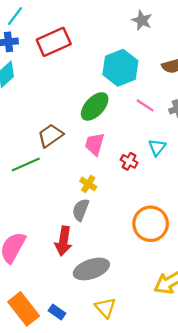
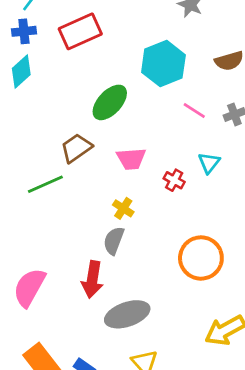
green ellipse: (95, 106) -> (110, 102), moved
pink trapezoid: (95, 144) -> (131, 159), turned -110

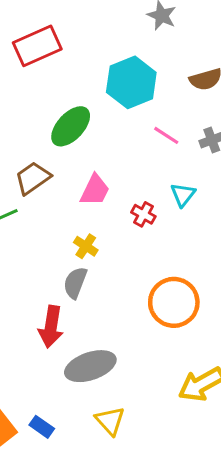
pink trapezoid: (131, 159) -> (95, 190), turned -60

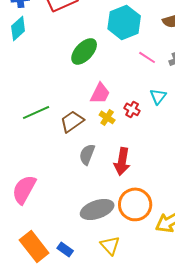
brown trapezoid: (33, 178) -> (72, 121), moved
yellow cross: (86, 246) -> (107, 117), moved
orange circle: (174, 302) -> (135, 204), moved
red arrow: (51, 327) -> (122, 161), moved

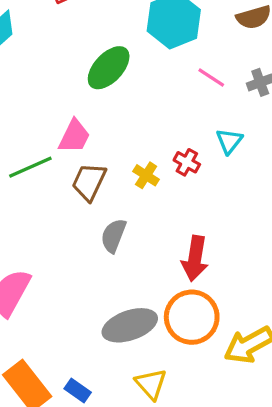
pink trapezoid: (100, 93) -> (74, 136), moved
brown trapezoid: (72, 121) -> (89, 182), turned -30
red arrow: (122, 161) -> (195, 258), moved

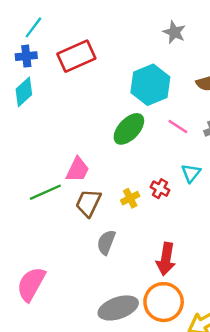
green ellipse: (109, 68) -> (129, 129), moved
yellow cross: (146, 175) -> (130, 198), turned 30

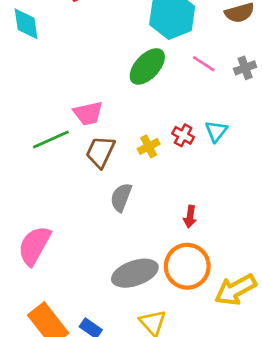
cyan diamond: (24, 92) -> (26, 24), turned -56
pink trapezoid: (78, 170) -> (88, 113), turned 52
cyan triangle: (191, 173) -> (216, 131), moved
red arrow: (166, 259) -> (190, 217), size x0.6

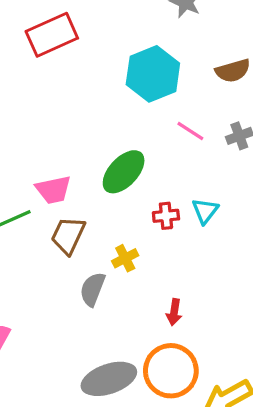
green ellipse: (147, 66) -> (124, 172), moved
red cross: (183, 135) -> (166, 216), turned -35
yellow cross: (149, 146) -> (125, 258), moved

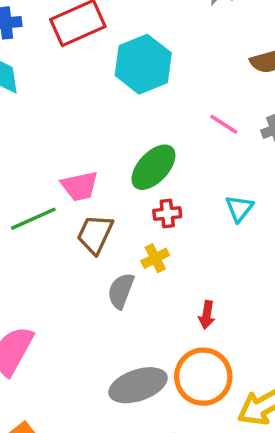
cyan hexagon: (153, 74) -> (143, 64), moved
red cross: (166, 216) -> (167, 214), moved

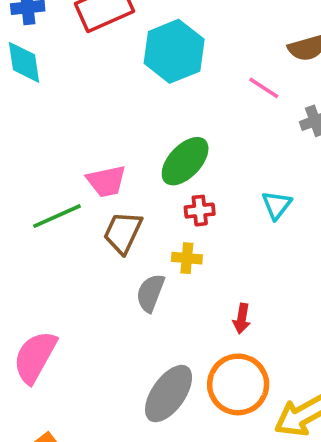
pink line: (224, 124) -> (264, 88), moved
yellow cross: (155, 258) -> (187, 258), turned 32
gray ellipse: (138, 385) -> (169, 394), turned -36

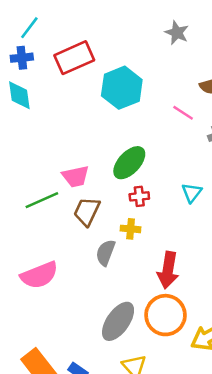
red arrow: (242, 319) -> (168, 270), size x1.8
pink semicircle: (35, 357) -> (39, 275), moved, turned -141

